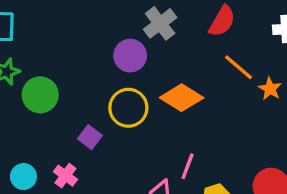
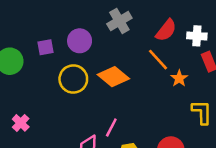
red semicircle: (222, 21) -> (166, 30), moved
gray cross: (160, 23) -> (119, 21), moved
purple square: (90, 137) -> (46, 47), moved, turned 35

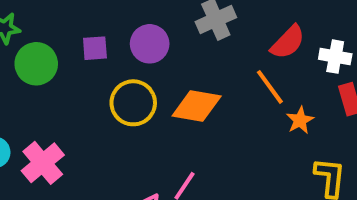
orange diamond: (113, 77) -> (197, 106), turned -36
pink cross: (21, 123) -> (43, 163), size x1.5

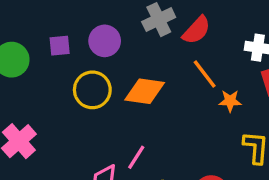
red semicircle: (288, 42) -> (196, 30), moved
orange star: (300, 120) -> (230, 101), turned 30

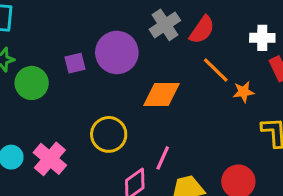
purple circle: (105, 41) -> (117, 52), size x1.4
yellow circle: (92, 90) -> (109, 134), moved

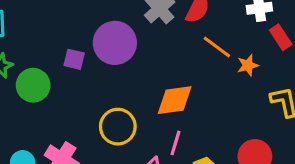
purple square: (75, 63) -> (74, 59), turned 35
orange diamond: (161, 94) -> (175, 100), moved

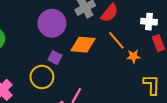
purple square: (74, 59) -> (55, 58), moved
orange diamond: (175, 100) -> (83, 45), moved

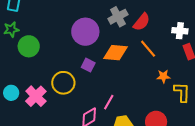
orange star: (134, 56) -> (163, 76), moved
yellow circle: (42, 77) -> (63, 83), moved

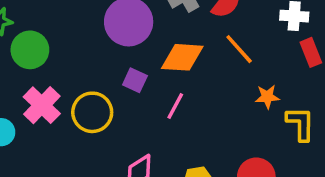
pink cross: (36, 96) -> (42, 105), moved
pink line: (109, 102) -> (175, 106), moved

